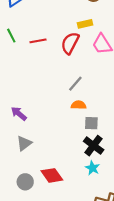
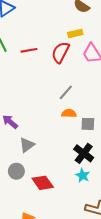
gray square: (91, 123) -> (88, 124), moved
gray triangle: (24, 143) -> (27, 145), moved
gray circle: (25, 182) -> (16, 171), moved

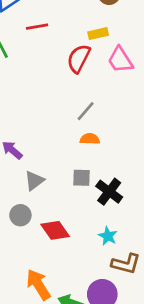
red line: (29, 50) -> (37, 27), moved
gray square: (88, 124) -> (81, 178), moved
cyan star: (83, 175) -> (108, 236), moved

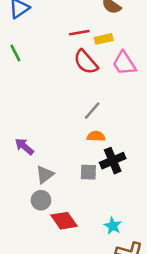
red line: (37, 27) -> (79, 33), moved
red semicircle: (79, 59) -> (86, 62), turned -68
black cross: (109, 192) -> (113, 161), moved, turned 30
gray circle: (20, 215) -> (41, 200), moved

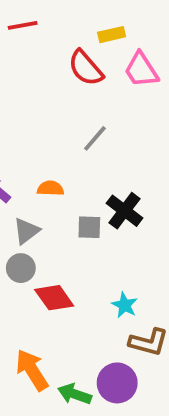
red line: (79, 33) -> (23, 25), moved
orange semicircle: (96, 136) -> (50, 188), moved
black cross: (113, 161) -> (125, 211), turned -30

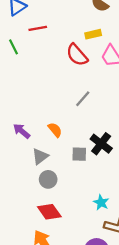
orange semicircle: (50, 188) -> (55, 130), turned 49
gray circle: (21, 268) -> (48, 179), moved
red diamond: (54, 298) -> (49, 212), moved

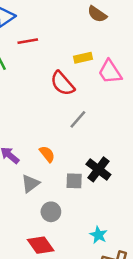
yellow rectangle: (93, 34) -> (83, 58), moved
red semicircle: (77, 55) -> (62, 83), moved
gray circle: (48, 179) -> (51, 212), moved

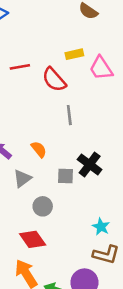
red line: (28, 41) -> (20, 67), moved
gray line: (78, 119) -> (69, 115), turned -48
cyan star: (98, 235) -> (101, 227), moved

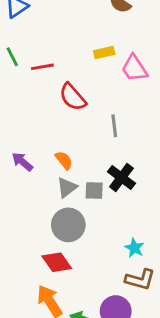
red semicircle: (54, 80) -> (73, 97), moved
gray line: (69, 115) -> (114, 126), moved
gray triangle: (22, 178) -> (67, 188), moved
gray circle: (43, 206) -> (68, 225), size x1.5

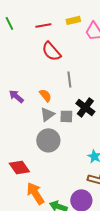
red line: (42, 67) -> (43, 25), moved
gray line: (114, 126) -> (69, 79), moved
red diamond: (57, 262) -> (19, 167), moved

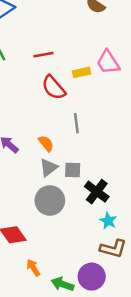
yellow rectangle: (73, 20) -> (82, 72), moved
black cross: (85, 107) -> (97, 192), moved
orange arrow: (35, 193) -> (33, 268), size x0.6

